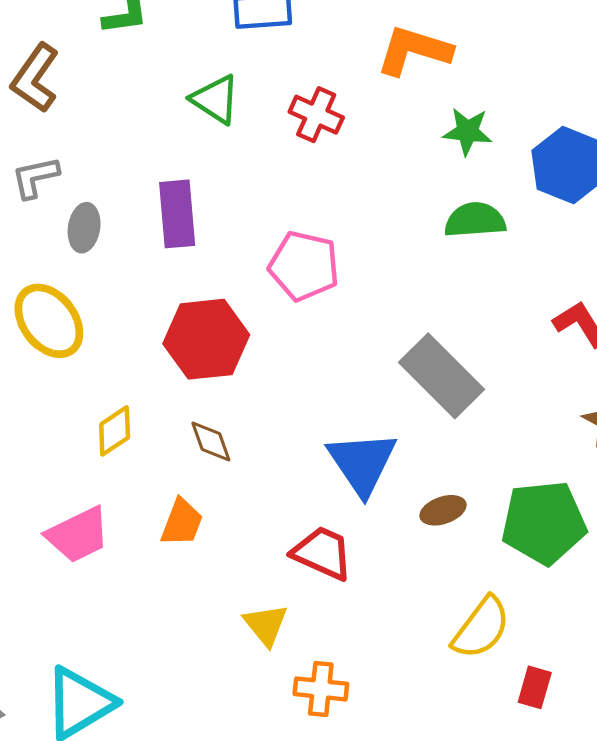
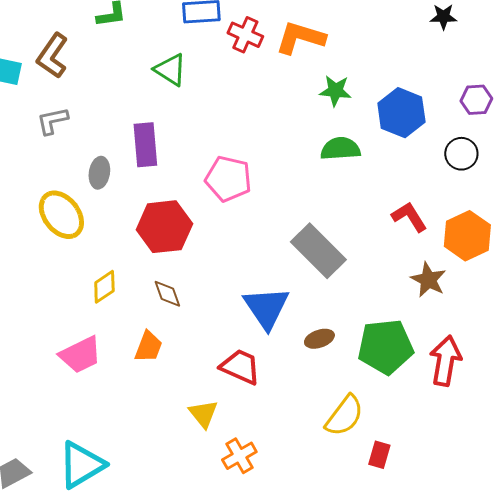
red cross: (316, 115) -> (245, 35), moved
gray ellipse: (84, 228) -> (99, 173), moved
orange cross: (321, 689) -> (239, 456), turned -36

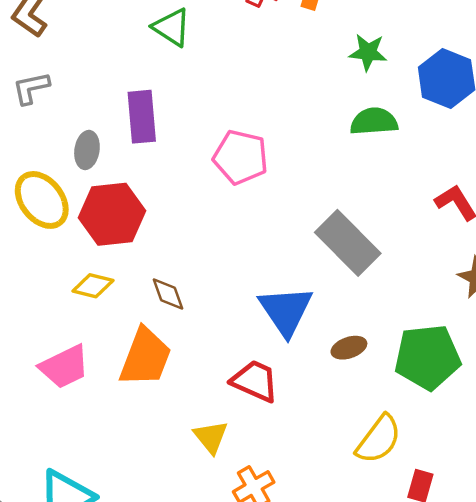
red hexagon: (164, 227) -> (112, 214), moved
yellow diamond: (104, 287) -> (93, 286), turned 48
orange trapezoid: (148, 347) -> (145, 357), size x1.6

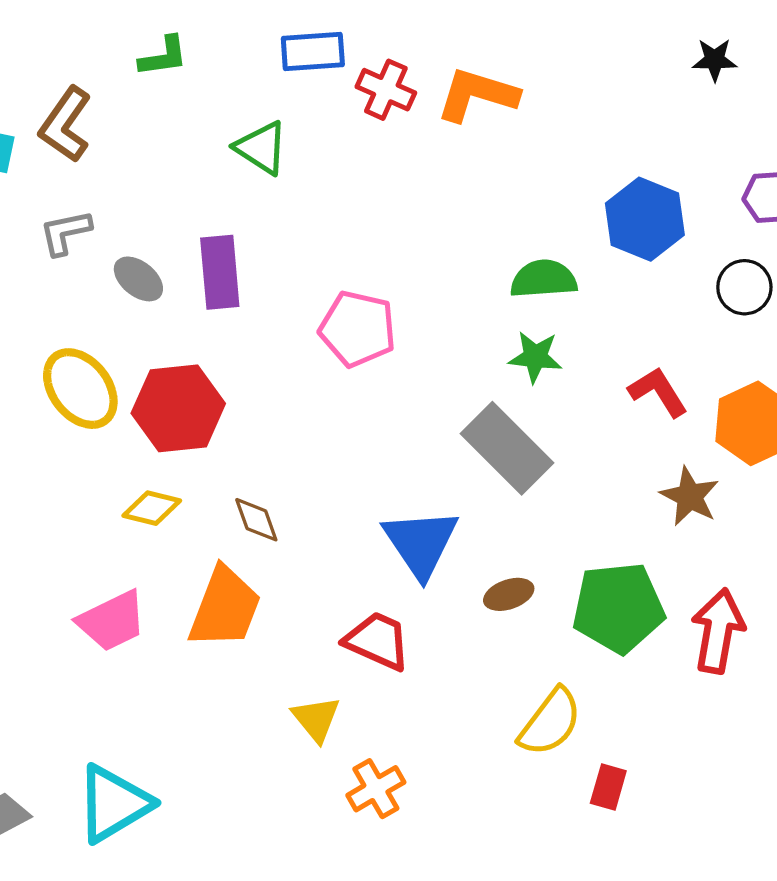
green star: (368, 52) -> (535, 357), moved
gray ellipse: (87, 150) -> (138, 279), moved, turned -60

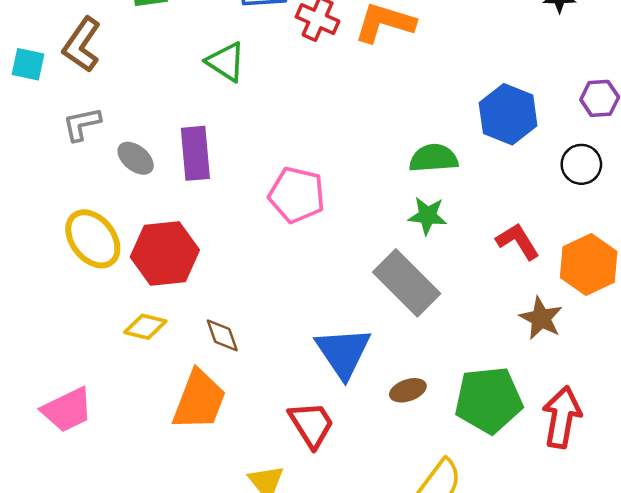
pink trapezoid: (112, 621) -> (67, 410), moved
red trapezoid: (378, 641) -> (311, 424), turned 34

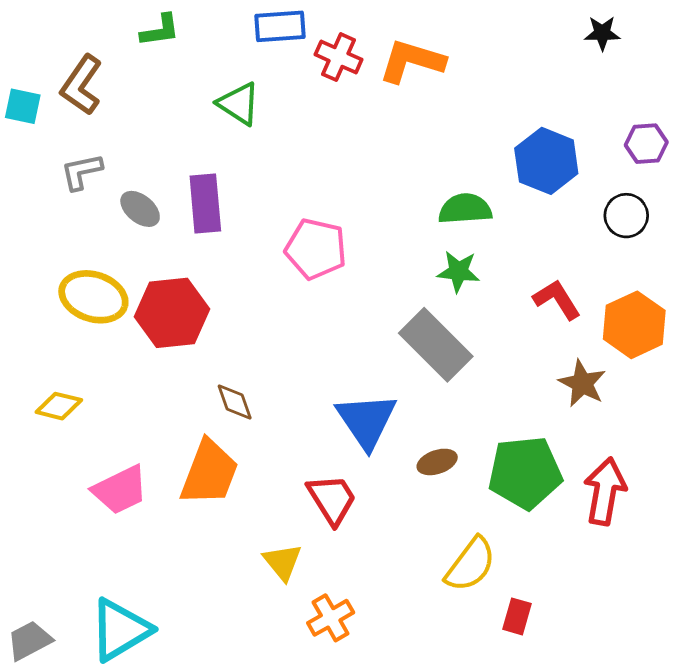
yellow ellipse: (93, 239) -> (93, 297), turned -34
yellow diamond: (145, 327) -> (59, 406), moved
pink trapezoid: (67, 410) -> (120, 490), moved

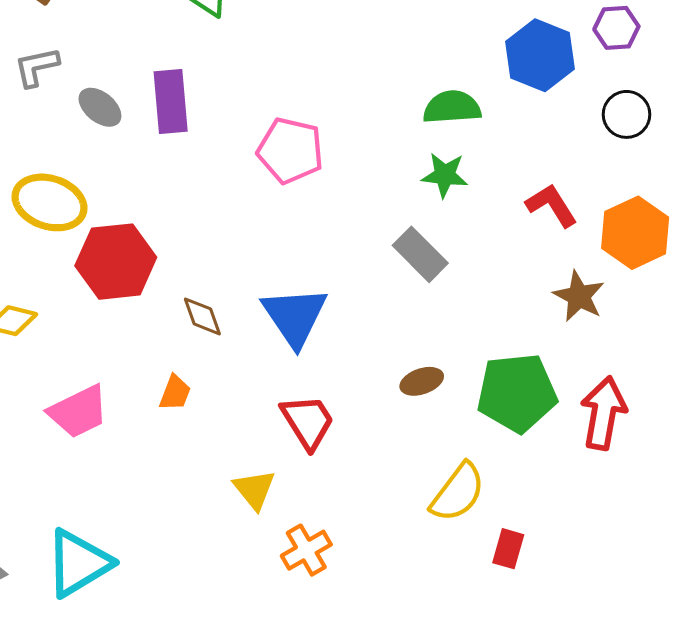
purple hexagon: (646, 144) -> (616, 28), moved
red hexagon: (172, 313) -> (116, 262), moved
gray rectangle: (436, 345) -> (420, 254), size x0.7
blue triangle: (367, 421) -> (295, 316), moved
orange trapezoid: (209, 473) -> (175, 393), size x0.5

